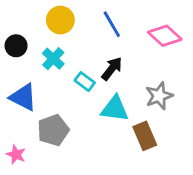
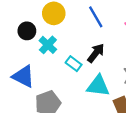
black circle: (16, 46) -> (27, 31), moved

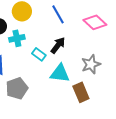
cyan cross: (48, 45) -> (17, 38), turned 35

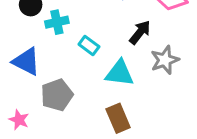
black arrow: (58, 45) -> (140, 32), moved
brown rectangle: (81, 92) -> (118, 118), moved

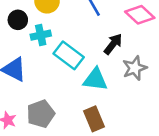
cyan rectangle: (89, 45) -> (69, 55), size x1.6
gray pentagon: (57, 95) -> (41, 114), moved

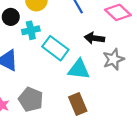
black arrow: (113, 44) -> (94, 38), turned -120
gray pentagon: (41, 114) -> (31, 99), turned -30

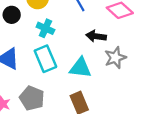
cyan cross: (31, 30) -> (45, 28), moved, turned 36
cyan rectangle: (55, 48) -> (45, 59), moved, turned 30

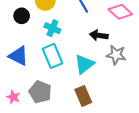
gray star: (115, 58) -> (116, 55), turned 30
cyan triangle: (80, 68) -> (84, 64), turned -45

